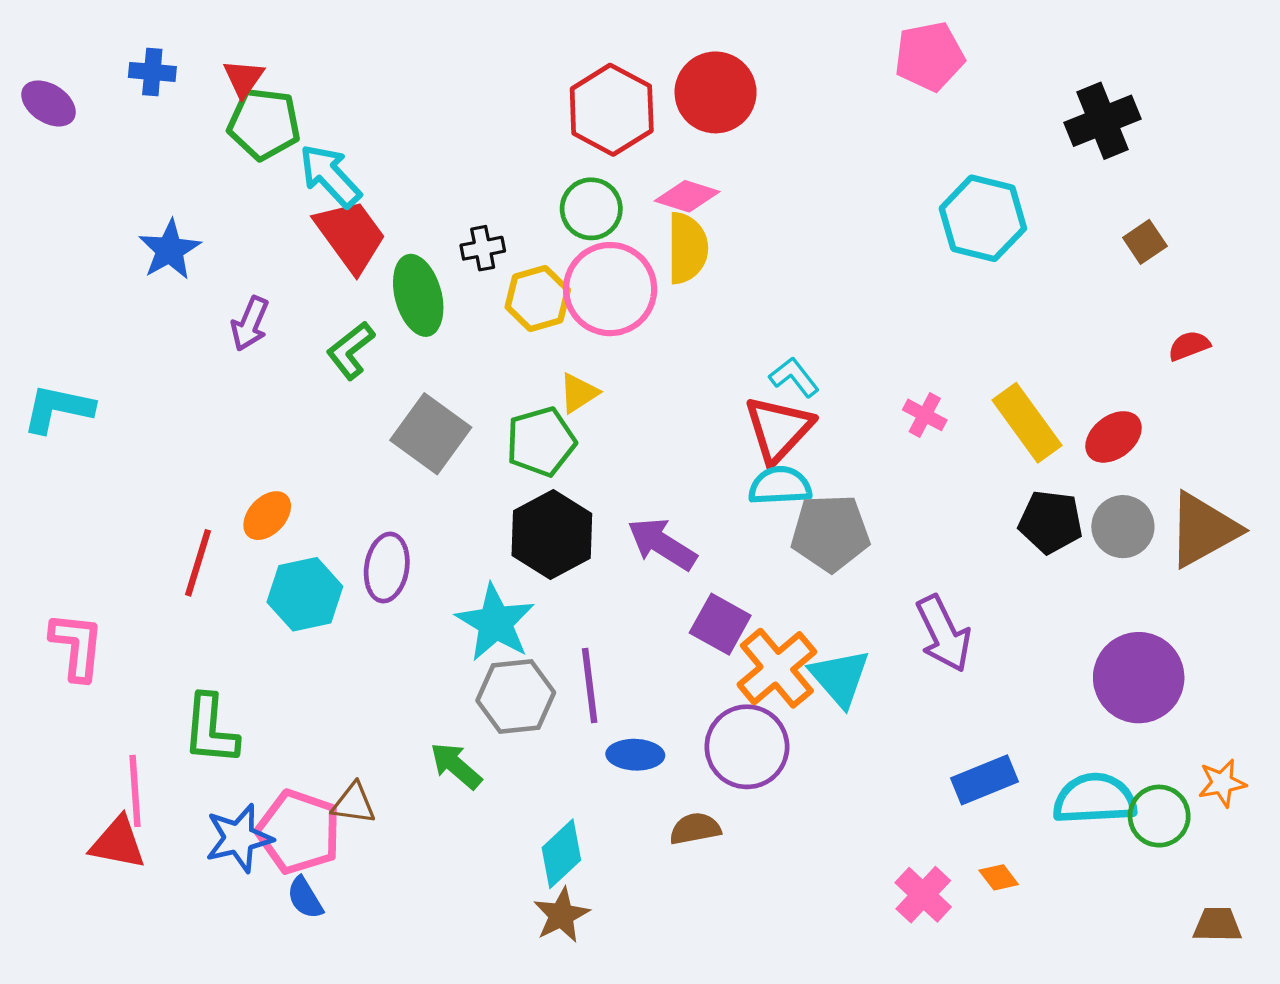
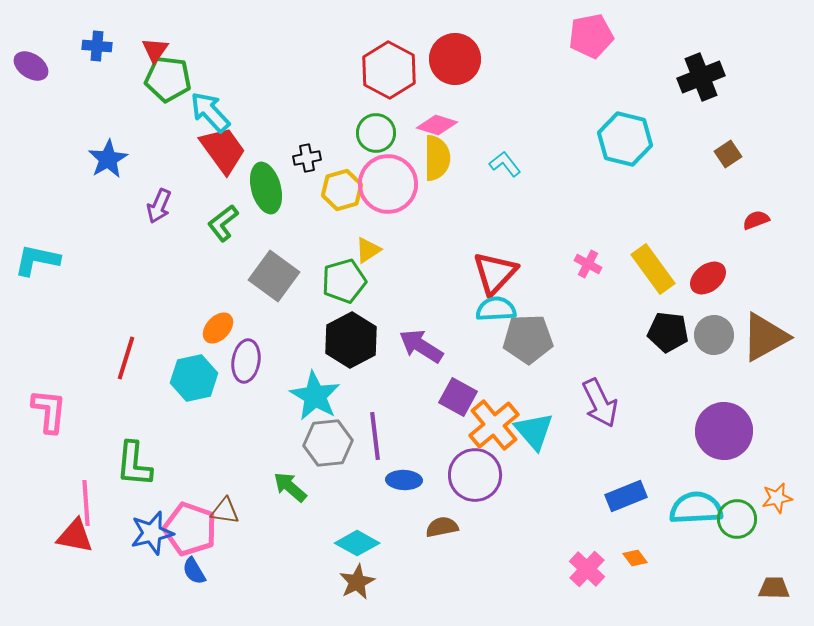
cyan L-shape: (794, 377) -> (505, 164), moved
orange ellipse: (267, 516) -> (218, 328), moved
cyan diamond: (561, 854) -> (357, 543), turned 72

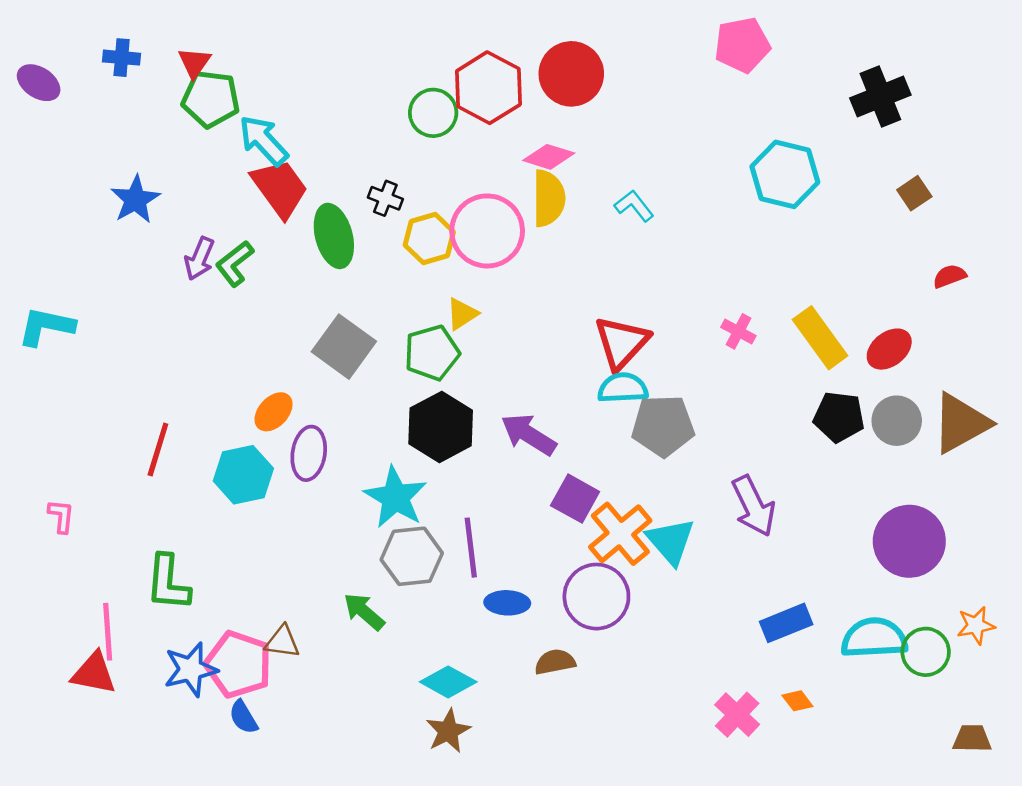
green circle: (376, 133) -> (433, 113), moved
black cross: (307, 158) -> (385, 198), turned 32
green L-shape: (223, 223) -> (235, 264), moved
pink L-shape: (49, 411) -> (61, 516), size x0.6

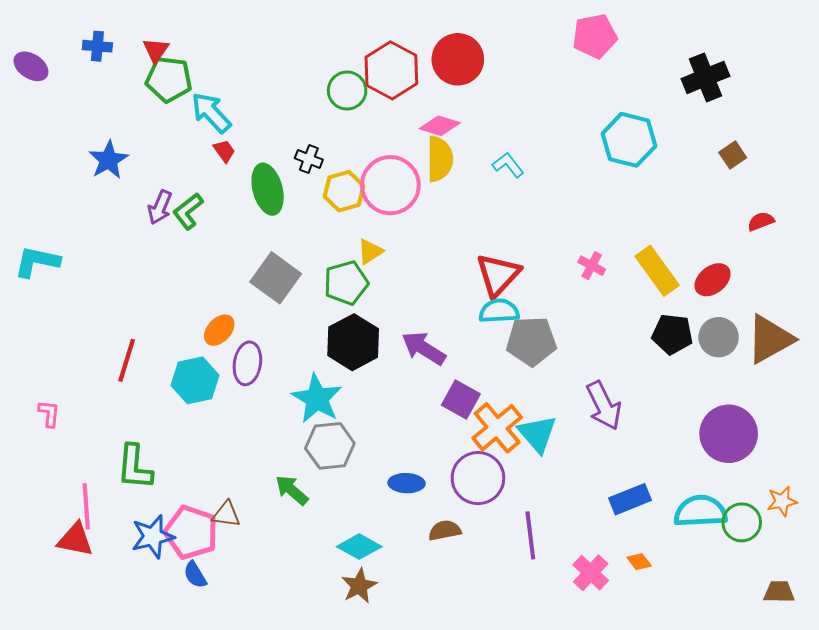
red trapezoid: (280, 188) -> (224, 151), size x0.5
purple line: (471, 548) -> (530, 535), moved

